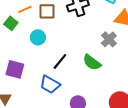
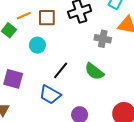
gray cross: (109, 39) -> (103, 39), moved, turned -35

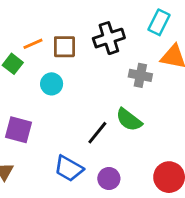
black line: (61, 70) -> (97, 133), moved
blue trapezoid: (50, 95) -> (69, 168), moved

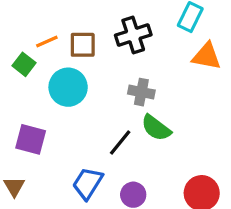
gray cross: (140, 75) -> (141, 92), moved
cyan circle: (52, 84) -> (68, 87), size x1.5
blue trapezoid: (69, 168) -> (88, 183), turned 92

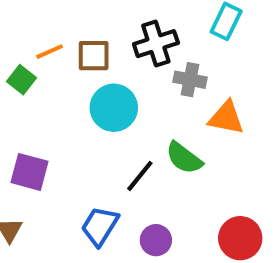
orange triangle: (207, 56) -> (226, 118), moved
cyan circle: (68, 87) -> (114, 108), moved
gray cross: (141, 92) -> (190, 80), moved

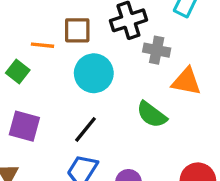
orange line: (50, 52) -> (43, 45), moved, turned 30
green square: (21, 80) -> (18, 72), moved
black line: (140, 176) -> (86, 129), moved

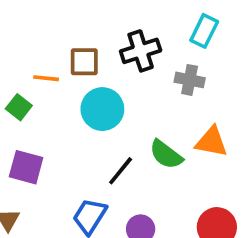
gray cross: (157, 50) -> (190, 80), moved
orange triangle: (186, 82) -> (211, 142), moved
black line: (86, 129) -> (121, 171), moved

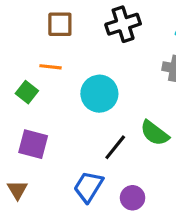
black cross: (141, 51) -> (123, 24), moved
brown square: (84, 62) -> (60, 24), moved

